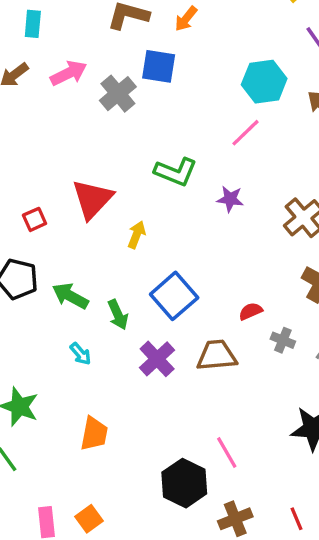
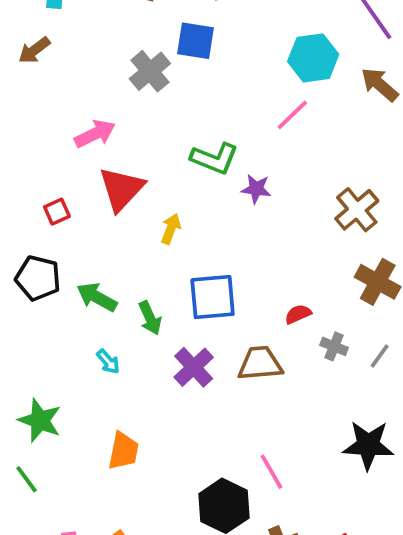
pink arrow: (69, 73) -> (95, 134), moved
purple star: (230, 199) -> (256, 189), moved
blue square: (174, 296) -> (213, 297), turned 36

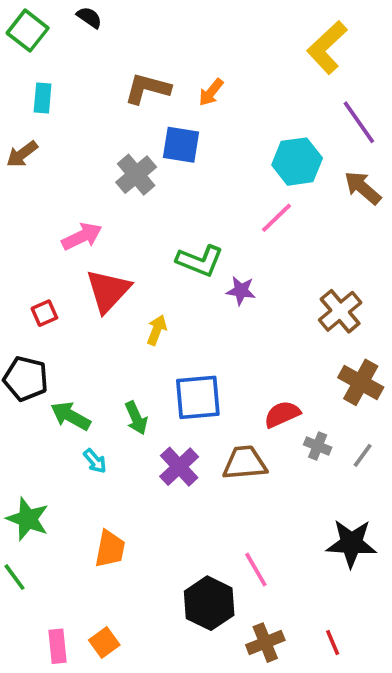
green arrow: (97, 297) -> (71, 416), moved
red semicircle: (298, 314) -> (282, 414), size x1.4

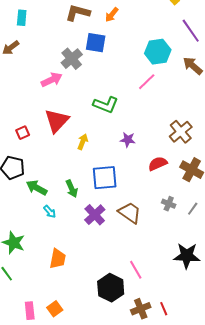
pink arrow: (82, 236) -> (52, 80), moved
purple star: (241, 291) -> (128, 140), moved
red semicircle: (282, 414) -> (158, 164), moved
brown trapezoid: (245, 463) -> (130, 213), turned 40
red line: (333, 643) -> (164, 309), moved

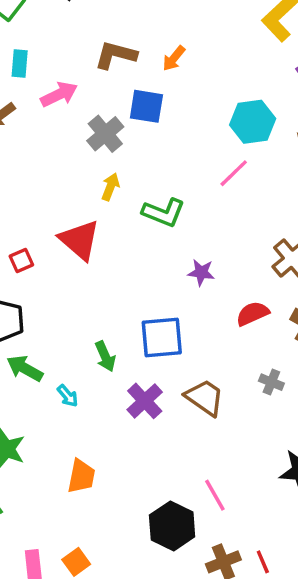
pink arrow: (52, 80) -> (59, 94), moved
red triangle: (57, 121) -> (80, 240), turned -32
yellow arrow: (83, 142) -> (110, 187), moved
green arrow: (37, 188) -> (25, 368), moved

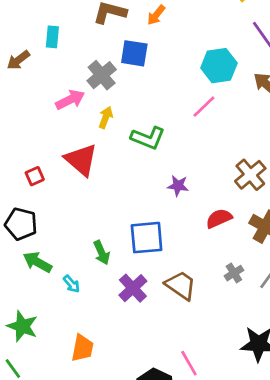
cyan rectangle: (20, 64) -> (52, 37), moved
pink arrow: (59, 94) -> (70, 100), moved
gray cross: (271, 382) -> (234, 273), turned 36

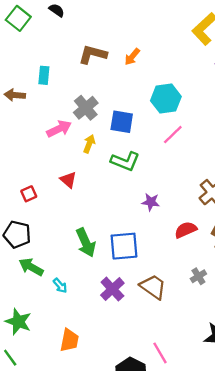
blue square: (134, 53) -> (122, 122), moved
brown arrow: (18, 60) -> (15, 95), turned 42
cyan hexagon: (219, 66) -> (166, 99), moved
red triangle: (81, 160) -> (68, 180), size x0.6
green arrow: (102, 253) -> (86, 243), moved, size x1.4

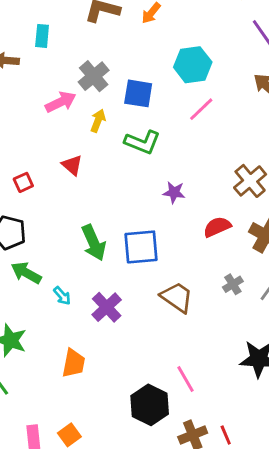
purple cross: (112, 289) -> (107, 307), moved

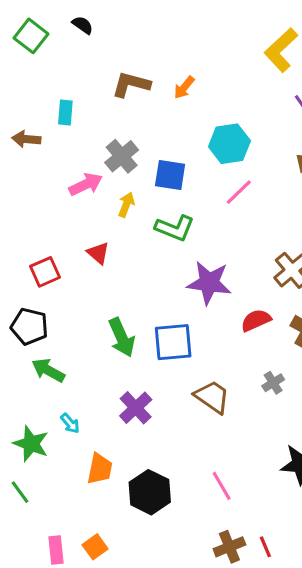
red square: (23, 182) -> (45, 272), size x1.4
purple star: (174, 192) -> (209, 283), size x1.8
cyan arrow: (62, 296) -> (70, 423), moved
black hexagon: (150, 405) -> (150, 492), moved

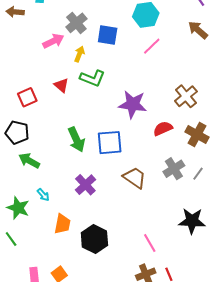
green L-shape: (175, 228) -> (92, 78), moved
gray cross: (273, 383) -> (174, 169), size x1.5
pink line: (222, 486) -> (150, 243), moved

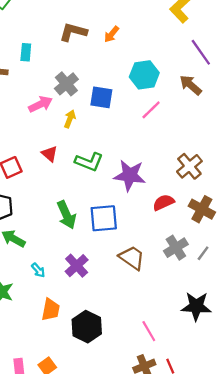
brown arrow: (198, 30) -> (191, 85), moved
green L-shape: (92, 78) -> (89, 162), moved
cyan arrow: (43, 195) -> (38, 270), moved

